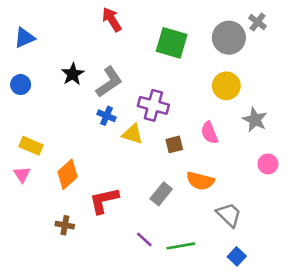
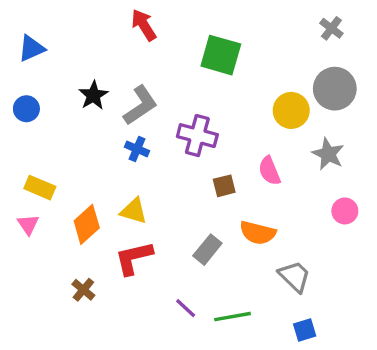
gray circle: (229, 38) -> (335, 89), moved
yellow triangle: (133, 134) -> (134, 211), moved
brown cross: (65, 225) -> (83, 290), turned 30
blue square: (237, 256) -> (305, 330), turned 30

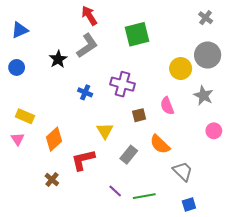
green square: (221, 55) -> (137, 34), turned -30
gray L-shape: (140, 105) -> (87, 46), moved
yellow triangle: (134, 211) -> (105, 131), moved, turned 42
orange semicircle: (258, 233) -> (160, 144), turned 30

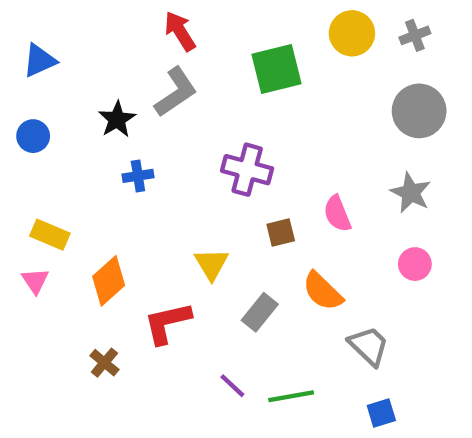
gray cross: (206, 18) -> (415, 35), turned 32
yellow circle: (181, 69) -> (352, 33), moved
blue cross: (85, 92) -> (138, 176), moved, turned -32
pink circle: (214, 131) -> (415, 264), moved

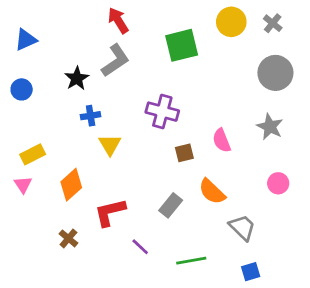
gray cross: (415, 35) -> (273, 23), turned -30
yellow rectangle: (50, 235) -> (33, 154), turned -50
yellow triangle: (211, 264) -> (110, 145), moved
pink circle: (415, 264) -> (278, 183), moved
purple line: (232, 386) -> (140, 247), moved

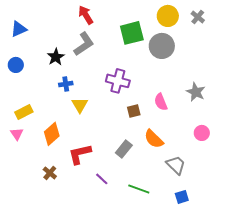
gray circle: (275, 73) -> (162, 46), moved
green line: (191, 261) -> (139, 189), turned 30

